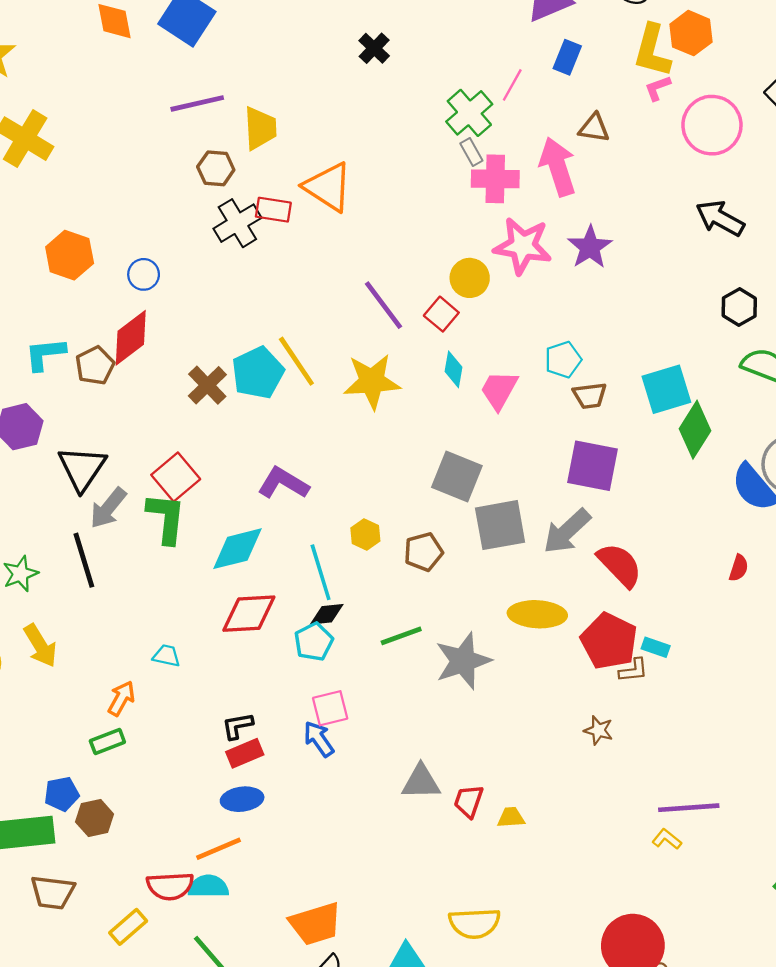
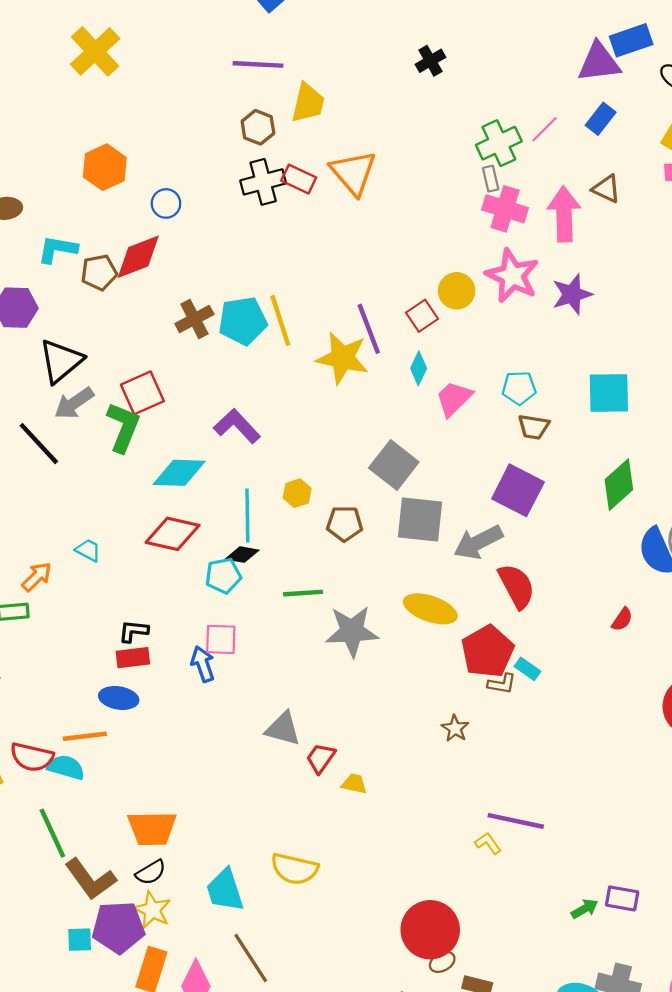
purple line: (384, 305) -> (369, 329), moved
cyan square: (666, 389) -> (609, 393), moved
black line: (84, 560) -> (39, 444), turned -42

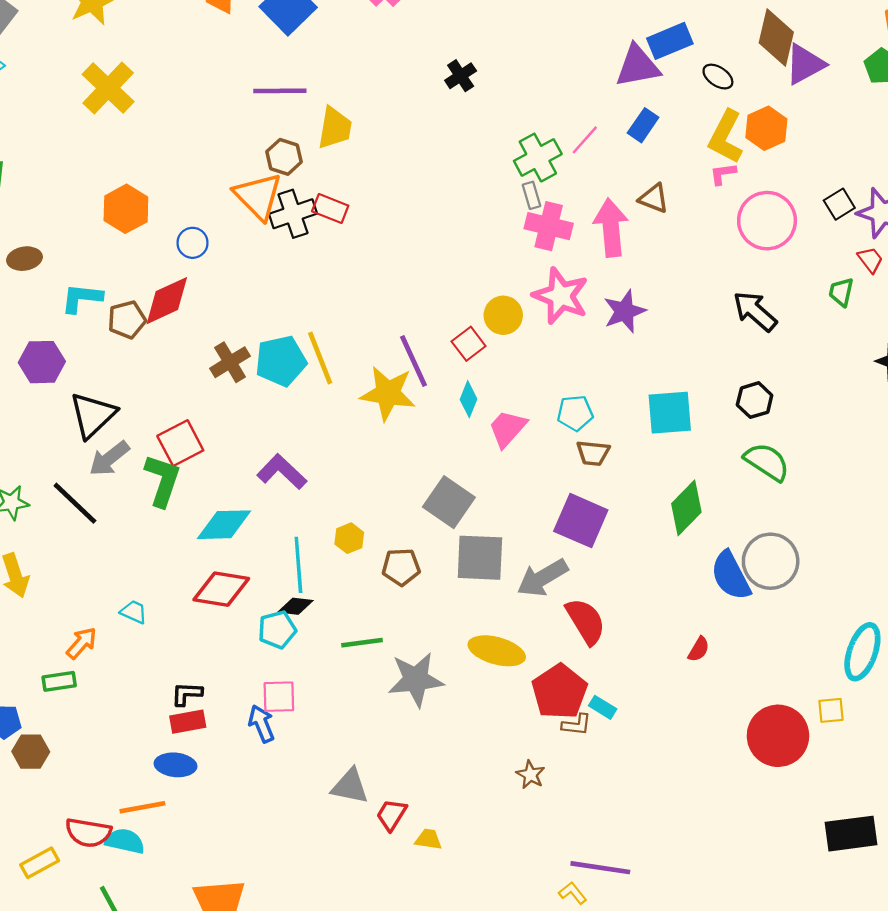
orange triangle: (353, 173) -> (258, 196), moved

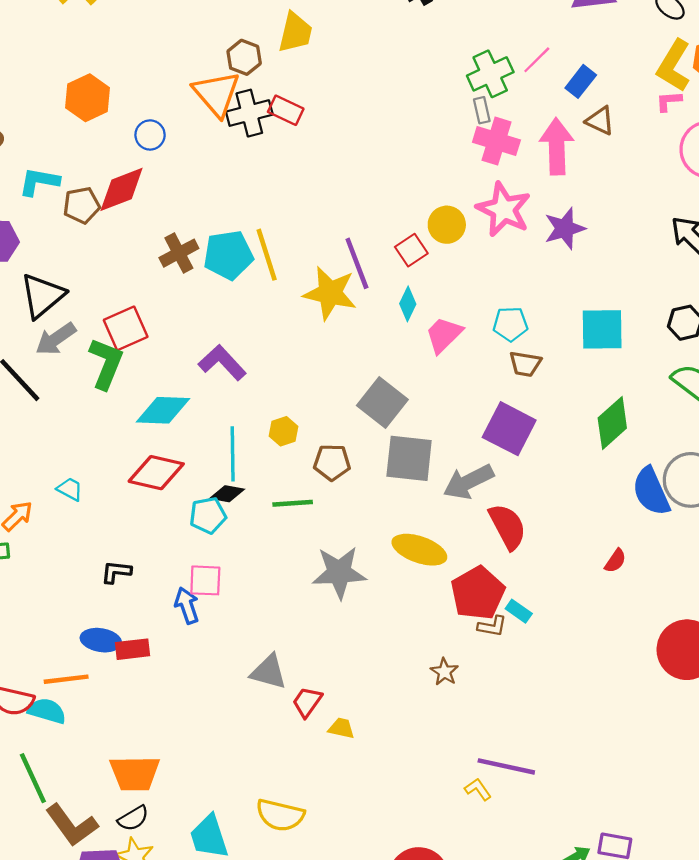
blue rectangle: (643, 125) -> (581, 81), moved
green line: (362, 643) -> (293, 503), moved
red rectangle: (188, 722) -> (132, 649), moved

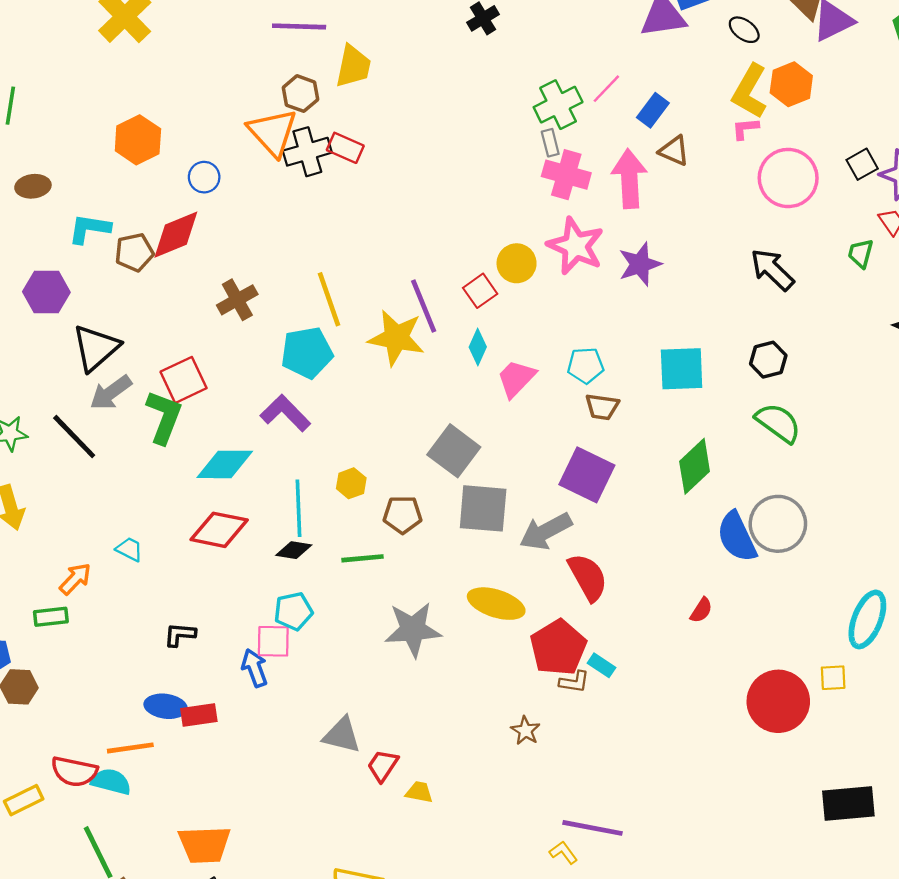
cyan pentagon: (228, 255) -> (307, 353), moved
cyan pentagon: (208, 515) -> (293, 611), moved

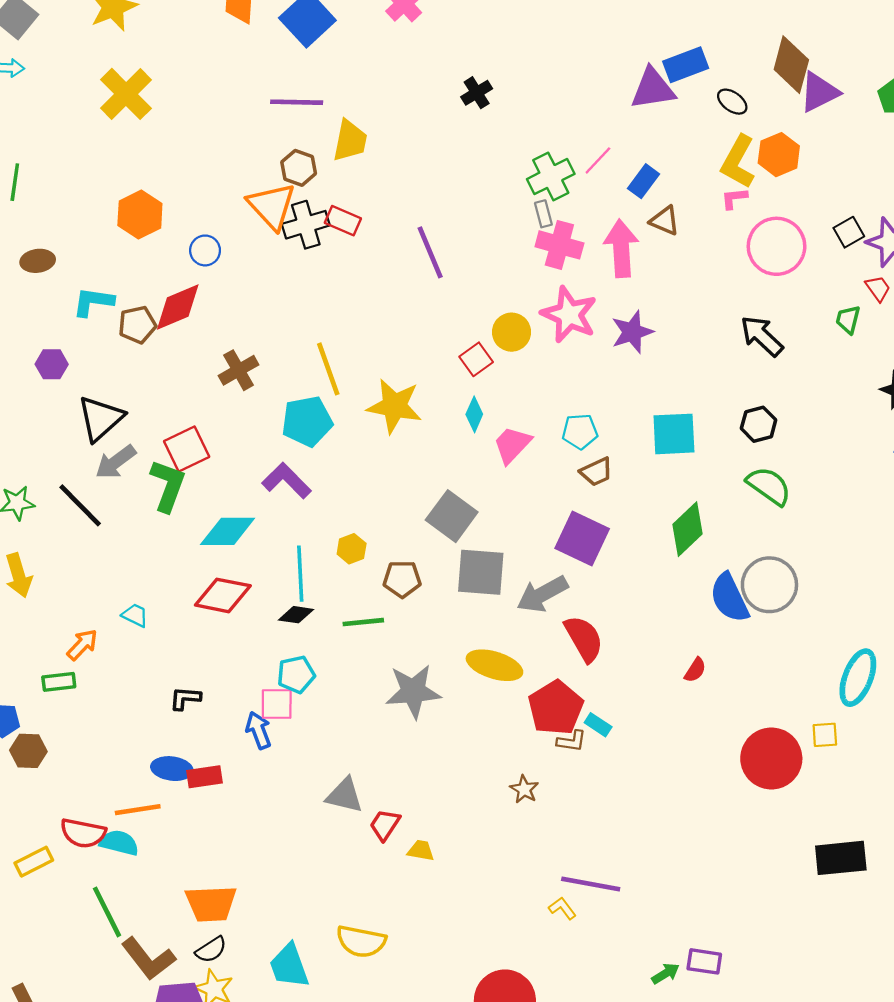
purple hexagon: (46, 292) -> (52, 364), size x0.7
purple line: (424, 306) -> (430, 252), moved
brown trapezoid: (602, 407) -> (596, 472), turned -32

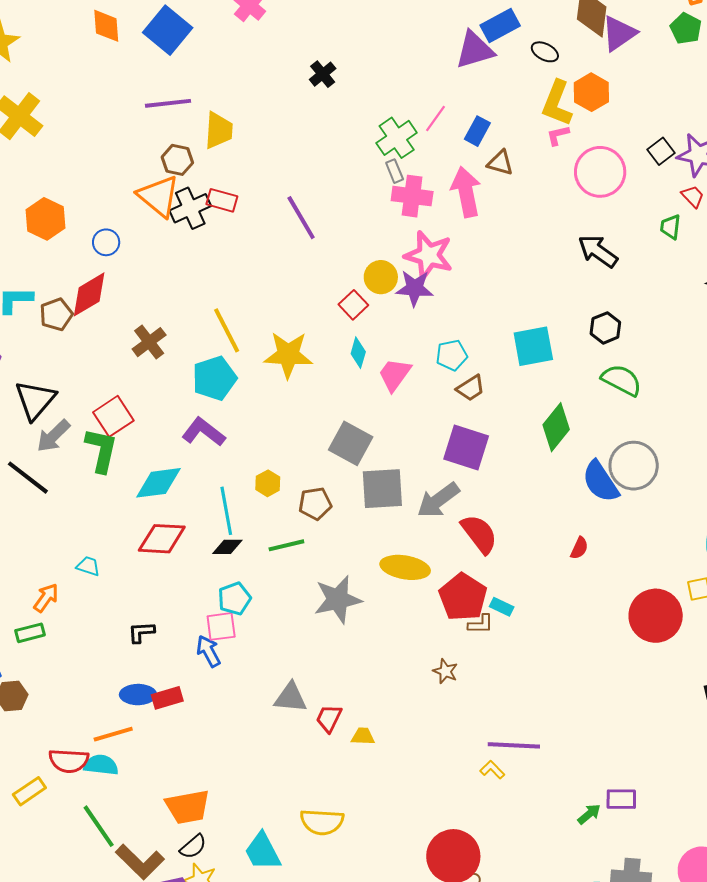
purple star: (632, 332) -> (415, 288), moved, turned 30

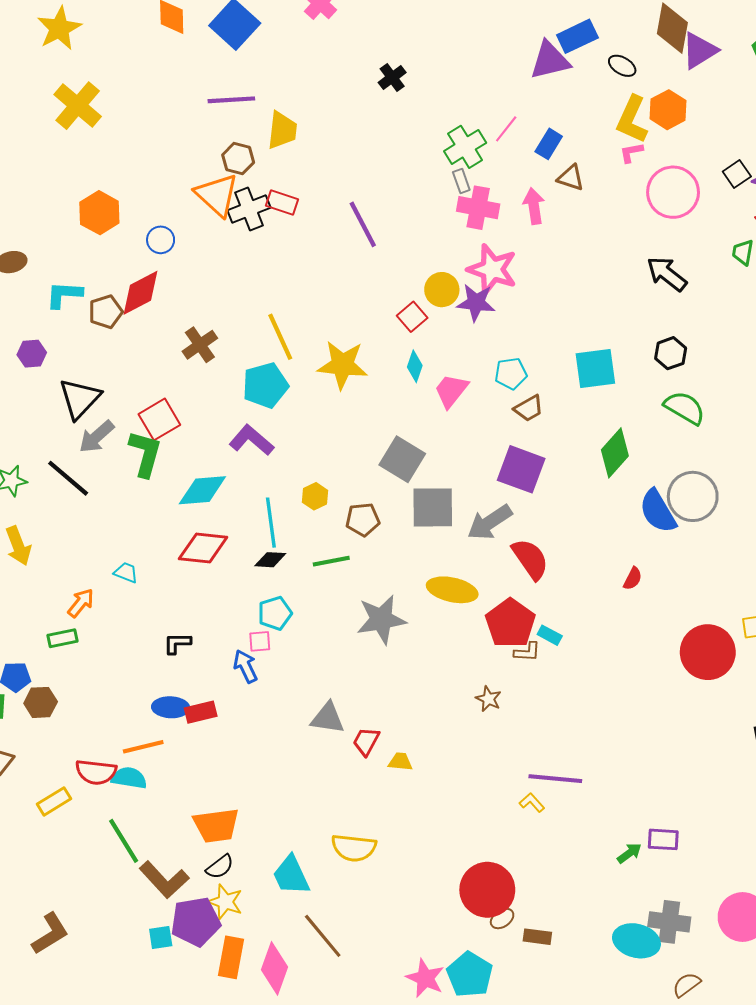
pink arrow: (466, 192) -> (534, 206), size x0.7
pink square: (221, 626) -> (260, 641), size x0.7

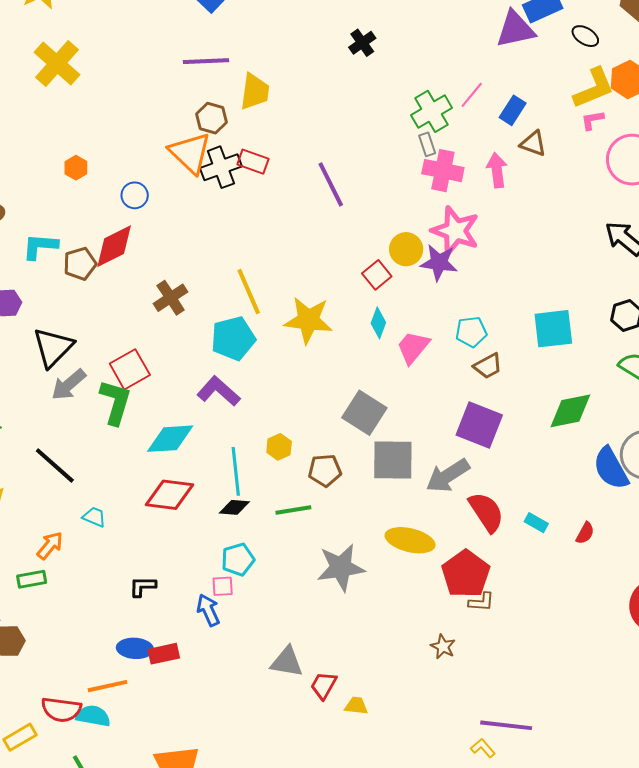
yellow L-shape: (632, 119) -> (594, 88), turned -138
orange hexagon: (99, 213) -> (76, 168), size x0.6
green diamond: (615, 453) -> (570, 411), turned 36
black line: (68, 478) -> (55, 466), moved
cyan rectangle: (550, 635) -> (536, 523), moved

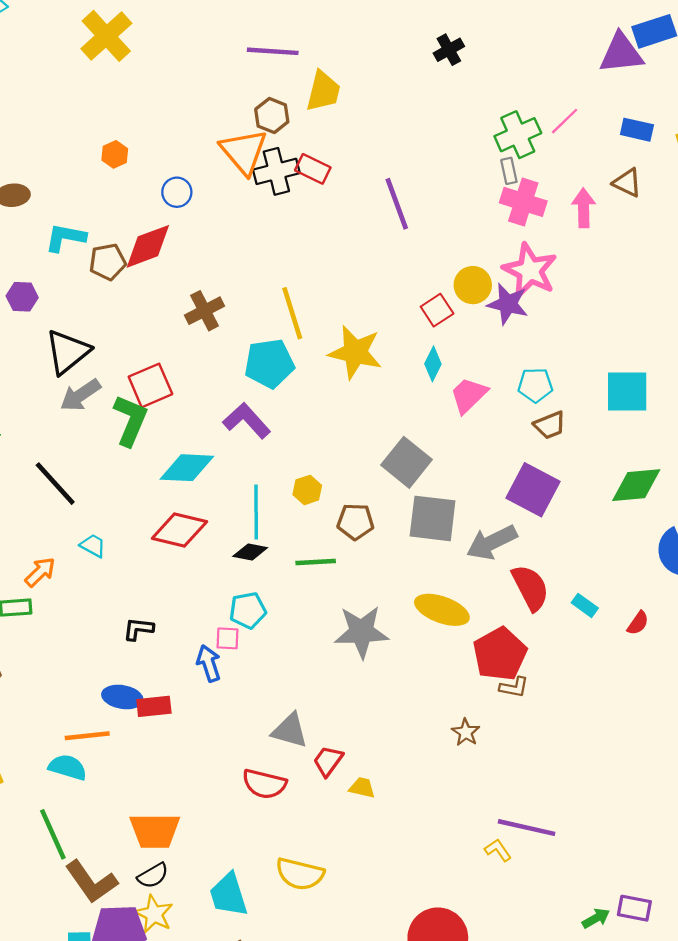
blue rectangle: (513, 110) -> (637, 130), moved, turned 64
red semicircle: (61, 710) -> (264, 784), moved

